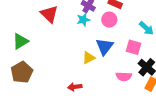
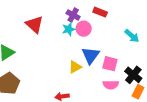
pink circle: (109, 20) -> (84, 29), moved
pink square: (134, 47) -> (110, 64), moved

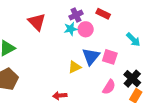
purple cross: (73, 15) -> (76, 15), turned 32
pink square: (110, 64) -> (110, 57), moved
pink semicircle: (111, 85) -> (109, 87), turned -63

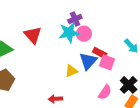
red rectangle: (103, 14) -> (100, 53), moved
red triangle: (37, 22) -> (33, 35), moved
cyan star: (71, 29) -> (69, 33), size x1.5

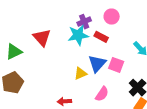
pink circle: (84, 34) -> (112, 17), moved
red rectangle: (100, 53) -> (101, 37), moved
pink semicircle: (105, 92) -> (102, 94), moved

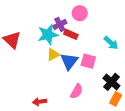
purple cross: (84, 22) -> (60, 24), moved
yellow triangle: (80, 73) -> (53, 55), moved

